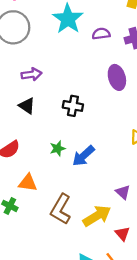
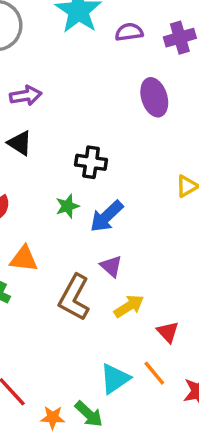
black cross: (73, 106) -> (91, 162), moved
purple triangle: (123, 192) -> (111, 266), moved
yellow arrow: (97, 216) -> (129, 306), size x0.7

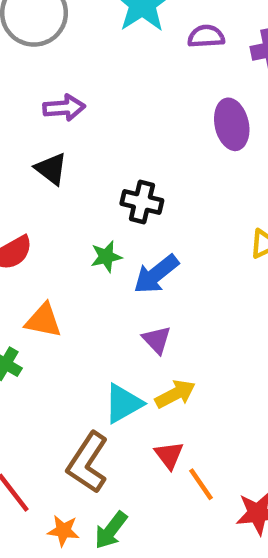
brown L-shape: (74, 297) -> (88, 463), moved
red triangle: (168, 332) -> (169, 455), moved
cyan triangle: (115, 379) -> (123, 403), moved
green arrow: (89, 414) -> (111, 530), turned 80

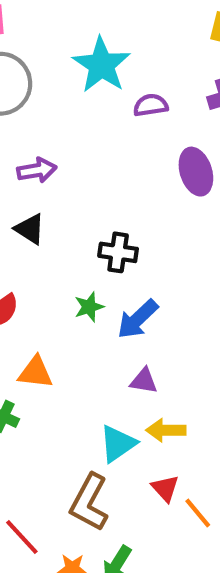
purple semicircle: (206, 36) -> (151, 105), moved
purple triangle: (157, 340) -> (144, 381), turned -32
yellow arrow: (175, 394) -> (166, 430), turned -147

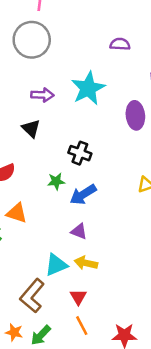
cyan star: (101, 65) -> (88, 88), moved
purple semicircle: (151, 105) -> (120, 44), moved
orange line: (198, 513) -> (82, 326), moved

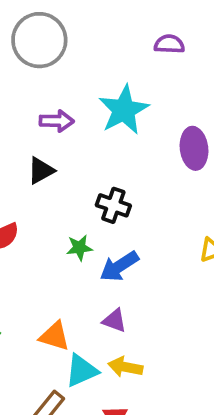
black triangle: (31, 128) -> (41, 171), turned 48
orange triangle: (17, 213) -> (54, 336), moved

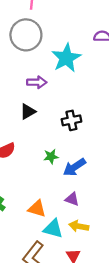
cyan star: (124, 110) -> (66, 58), moved
black cross: (113, 205) -> (71, 120), moved, turned -30
cyan triangle: (82, 371) -> (53, 229), turned 40

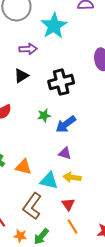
black cross: (71, 120) -> (61, 82), size x1.4
orange triangle: (37, 209) -> (23, 167), moved

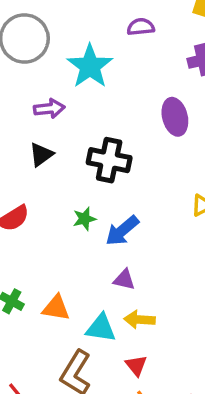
black cross: (61, 82) -> (109, 160), turned 30

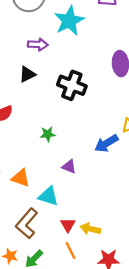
green star: (84, 219) -> (48, 134), moved
blue arrow: (122, 231) -> (106, 143), moved
yellow arrow: (139, 320) -> (90, 229), moved

